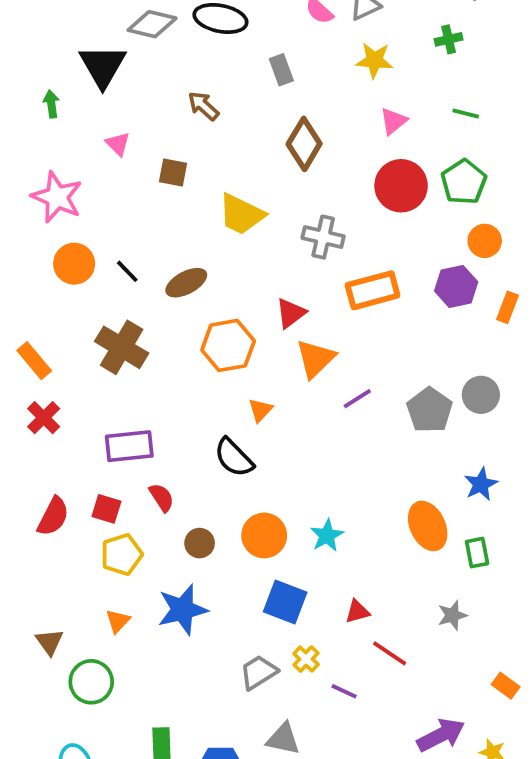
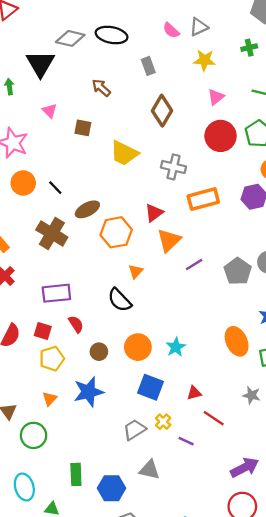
brown ellipse: (186, 283) -> (87, 209), moved
gray star: (452, 615) -> (251, 395), turned 30

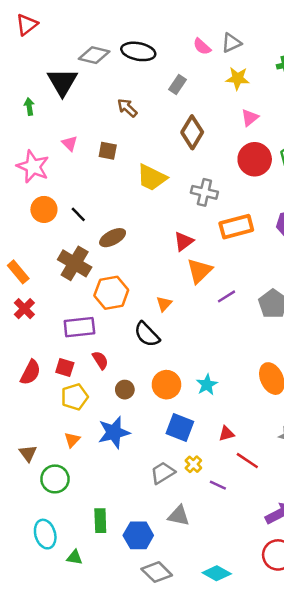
gray rectangle: (148, 66) -> (177, 85), turned 54
pink triangle: (50, 111) -> (70, 143), moved
orange hexagon: (116, 232) -> (111, 293), moved

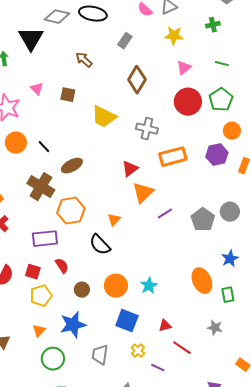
gray trapezoid: (163, 473) -> (100, 355), moved, turned -50
green circle: (55, 479) -> (53, 359), moved

